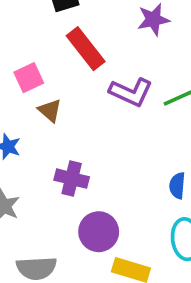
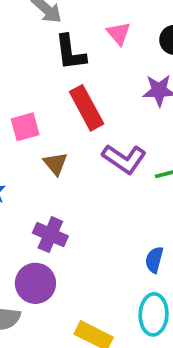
brown triangle: (50, 111) -> (55, 164), moved
purple circle: (99, 232) -> (35, 283), moved

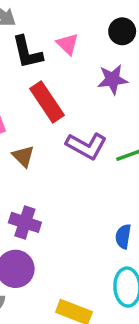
pink triangle: (119, 33) -> (68, 44), moved

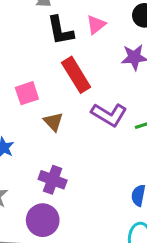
pink triangle: (68, 44) -> (96, 25), turned 35

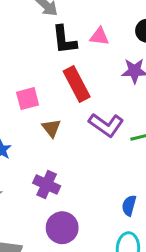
pink triangle: (96, 25) -> (99, 36), turned 42
purple circle: (43, 220) -> (62, 228), moved

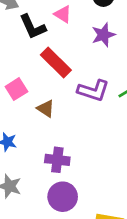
pink triangle: (99, 36) -> (63, 14), turned 42
purple circle: (62, 228) -> (63, 197), moved

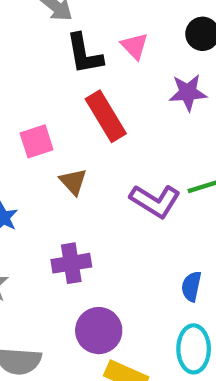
purple L-shape: (93, 91) -> (155, 201), moved
purple cross: (57, 160) -> (71, 263), turned -30
purple circle: (63, 197) -> (99, 331), moved

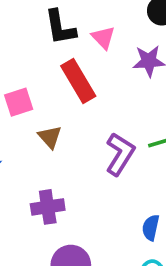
pink triangle: (135, 46) -> (103, 38), moved
purple L-shape: (155, 201) -> (120, 154), turned -90

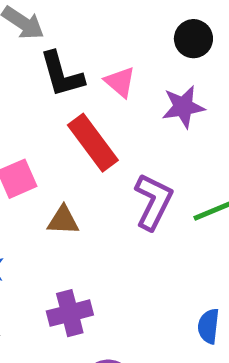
brown triangle: (50, 137) -> (63, 220), turned -40
purple L-shape: (120, 154) -> (153, 202), moved

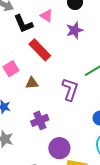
pink triangle: (120, 82) -> (47, 16), moved
purple L-shape: (153, 202) -> (70, 89), moved

